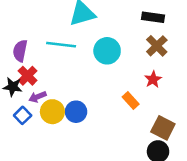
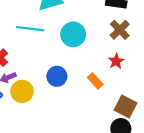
blue circle: (76, 112) -> (57, 76), moved

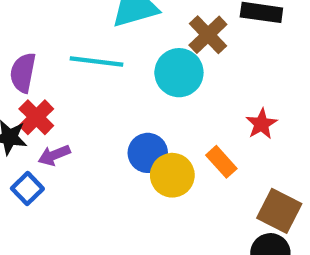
brown cross: (120, 30) -> (208, 35), moved
yellow circle: (22, 91) -> (172, 175), moved

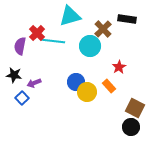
red cross: (36, 117) -> (37, 33), moved
red star: (261, 124) -> (119, 67), moved

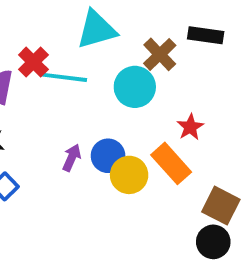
purple arrow: (34, 83) -> (72, 158), moved, turned 136
orange rectangle: (109, 86) -> (171, 163), size x1.5

